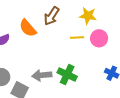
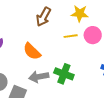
orange semicircle: (28, 28) -> (32, 51), moved

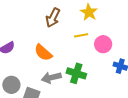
yellow star: (80, 13) -> (89, 12), turned 30
pink circle: (93, 35) -> (103, 44), moved

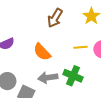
yellow line: (81, 35) -> (81, 47), moved

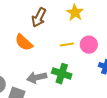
orange semicircle: (42, 52) -> (24, 42), moved

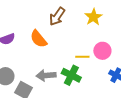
yellow line: (67, 45) -> (82, 57), moved

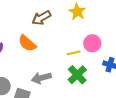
brown arrow: (57, 16) -> (41, 18), turned 36
green cross: (71, 75) -> (77, 75), moved, turned 30

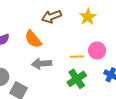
gray arrow: (41, 78) -> (42, 64), moved

